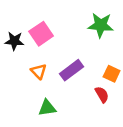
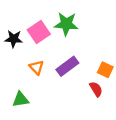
green star: (101, 25) -> (66, 24), moved
green triangle: (47, 108) -> (21, 99), moved

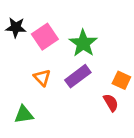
green star: (66, 24) -> (83, 43), moved, turned 30
black star: (14, 39) -> (16, 27), moved

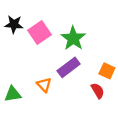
orange triangle: (42, 78) -> (44, 85), moved
green triangle: (24, 114) -> (13, 94), moved

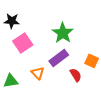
pink square: (39, 32) -> (23, 43), moved
red semicircle: (98, 91) -> (76, 75), moved

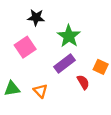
black star: (12, 21) -> (36, 18), moved
orange triangle: (38, 73) -> (40, 91), moved

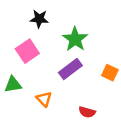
red semicircle: (83, 82) -> (87, 112), moved, turned 136
green triangle: (12, 89) -> (13, 85), moved

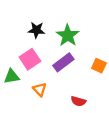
black star: (39, 19) -> (36, 30), moved
pink square: (27, 51) -> (30, 59), moved

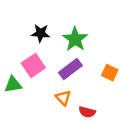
orange triangle: (40, 89) -> (63, 98), moved

